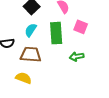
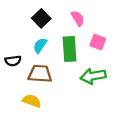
green arrow: (77, 57) -> (93, 76), size x1.5

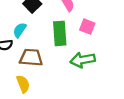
cyan semicircle: (40, 45) -> (20, 30), moved
yellow semicircle: (32, 101) -> (23, 84), turned 48

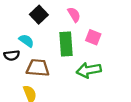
cyan semicircle: (20, 30) -> (26, 41), turned 91

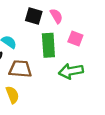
black square: (39, 15) -> (34, 16), moved, turned -30

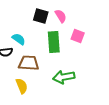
green arrow: (71, 71) -> (64, 77), moved

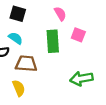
black square: (41, 16) -> (18, 14), moved
green arrow: (64, 77) -> (81, 79), moved

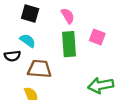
pink semicircle: (60, 14) -> (68, 16), moved

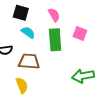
cyan semicircle: (28, 41) -> (28, 32), moved

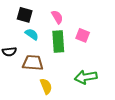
yellow semicircle: (22, 85) -> (46, 86), moved

